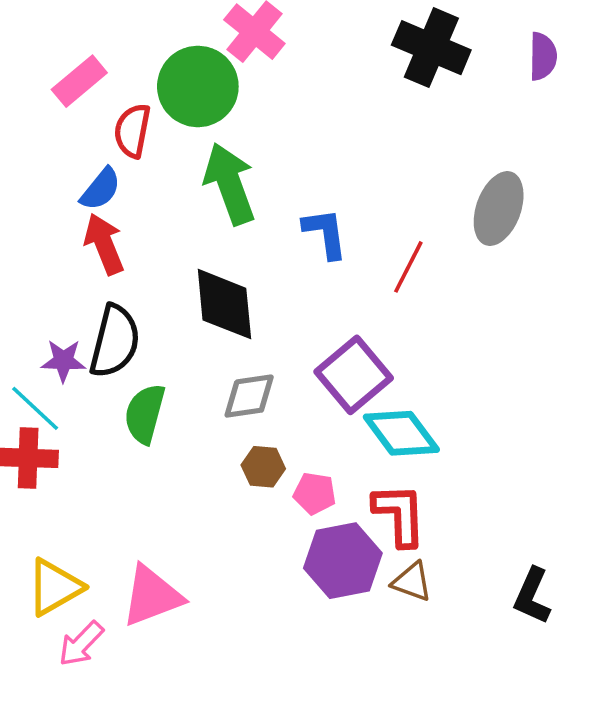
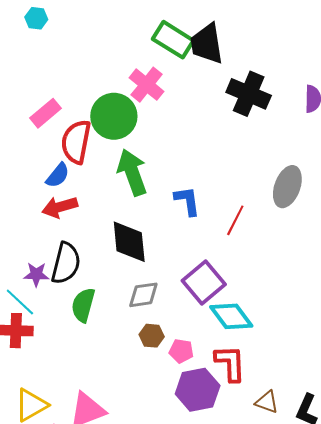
red semicircle: (132, 131) -> (76, 142), size x1.4
red arrow: (104, 244) -> (60, 207), turned -84
brown triangle: (412, 582) -> (267, 402), moved

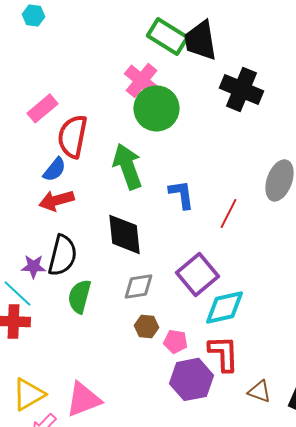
green circle: (114, 116) -> (156, 108), moved
cyan diamond: (231, 316) -> (224, 307), turned -66

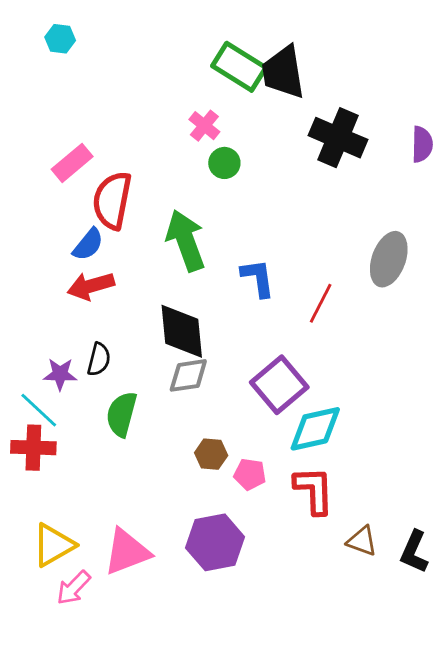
pink cross: (142, 80) -> (204, 126), size x0.7
green circle: (156, 108) -> (224, 163), size x0.5
black semicircle: (62, 255) -> (99, 359), size x0.6
gray diamond: (138, 286) -> (188, 375), moved
purple hexagon: (192, 379) -> (215, 542), moved

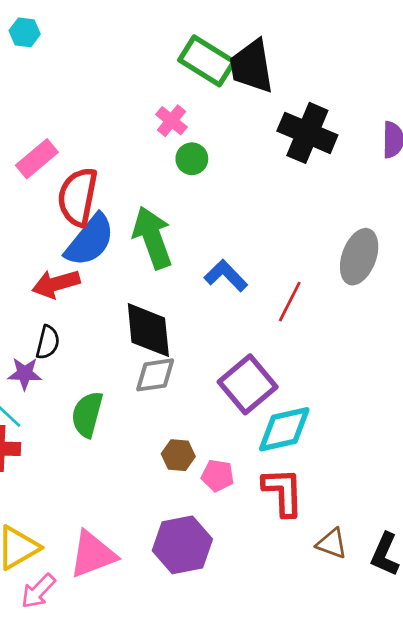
blue semicircle: (88, 244) -> (90, 240), moved, size x1.6
blue L-shape: (258, 278) -> (226, 276), turned -36
black semicircle: (99, 359) -> (48, 342), moved

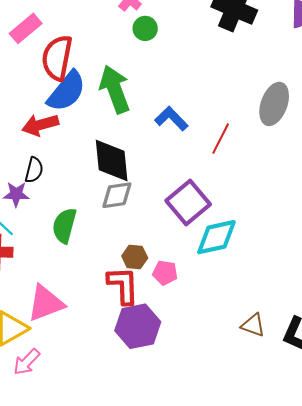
red L-shape: (283, 492) -> (123, 285), moved
pink triangle: (93, 554) -> (46, 303), moved

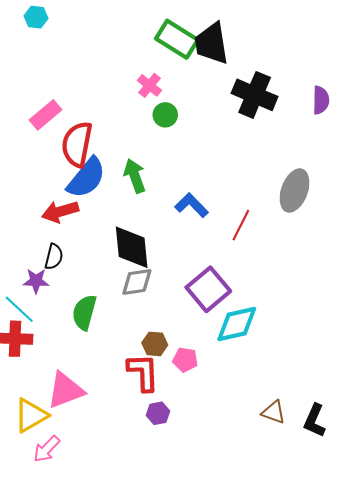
green arrow: (115, 89) -> (135, 176), size x0.7
purple hexagon: (138, 326) -> (158, 413), size x0.5

